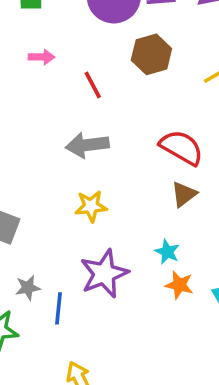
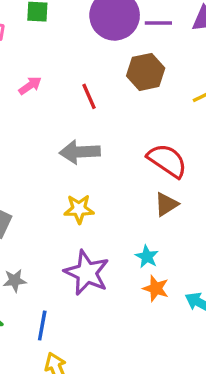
pink arrow: (42, 57) -> (30, 86), moved, turned -40
purple star: (104, 274) -> (87, 273), turned -30
blue line: (59, 308) -> (42, 325), moved

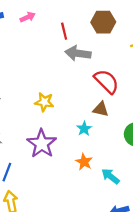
gray arrow: (80, 152) -> (78, 53), moved
brown triangle: (166, 204) -> (101, 109), turned 35
cyan star: (147, 257) -> (84, 129), moved

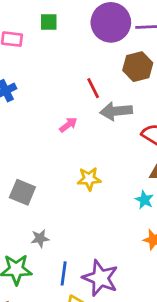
pink arrow: (28, 17) -> (68, 125), moved
purple star: (42, 144) -> (100, 278), moved

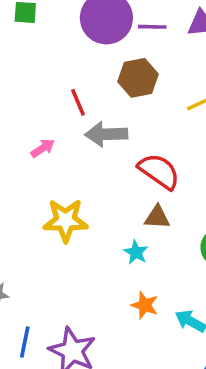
yellow star: (89, 179) -> (66, 220), size x1.4

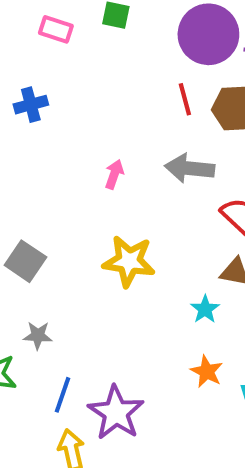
red line: (78, 102) -> (185, 99), moved
pink arrow: (43, 148) -> (114, 174), turned -45

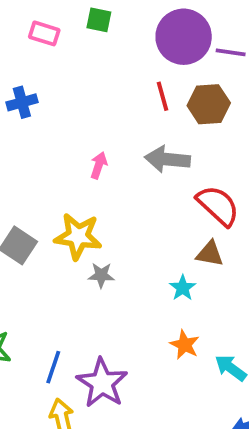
yellow star: (129, 261) -> (78, 236), moved
gray star: (38, 335) -> (101, 275), moved

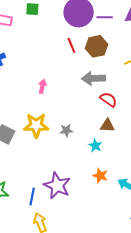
gray arrow: (167, 159) -> (93, 78), moved
red semicircle: (218, 206) -> (108, 99), size x0.7
gray star: (101, 275) -> (66, 130), moved
purple star: (102, 383) -> (57, 186), moved

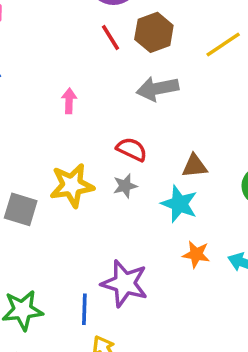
pink arrow: (42, 86) -> (69, 101), moved
red semicircle: (108, 99) -> (132, 149), moved
cyan star: (95, 146) -> (179, 204), size x1.5

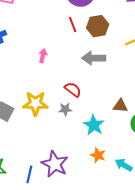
brown triangle: (195, 166) -> (120, 106), moved

